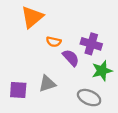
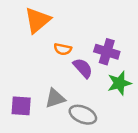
gray ellipse: (89, 98) -> (83, 115), moved

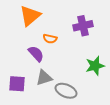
purple cross: (107, 52) -> (83, 26), moved, turned -30
purple semicircle: (83, 68) -> (36, 54), moved

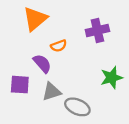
orange semicircle: (50, 39) -> (59, 46), turned -32
purple square: (17, 84) -> (20, 85), moved

